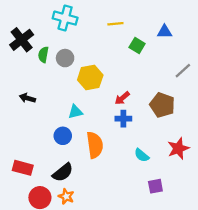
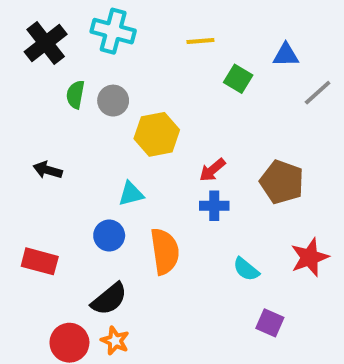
black cross: (22, 40) -> (46, 43), moved
gray line: (183, 71) -> (318, 93), moved
red rectangle: (23, 168) -> (40, 261), moved
purple square: (155, 186) -> (270, 323), turned 35

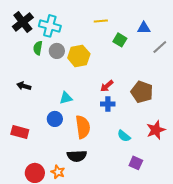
cyan cross: (113, 31) -> (50, 26), moved
yellow hexagon: (157, 134) -> (79, 56), moved
black semicircle: (109, 299) -> (77, 156), moved, turned 36

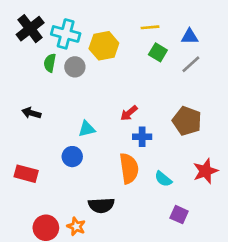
yellow line: (101, 21) -> (150, 27), moved
gray line: (160, 47) -> (191, 64), moved
yellow hexagon: (79, 56) -> (104, 46), moved
red arrow: (107, 86) -> (129, 113), moved
orange semicircle: (83, 127) -> (129, 168), moved

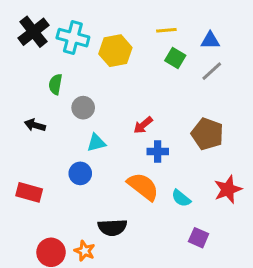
green semicircle: (50, 63) -> (55, 84), moved
gray circle: (75, 67) -> (83, 108), moved
orange semicircle: (129, 168) -> (143, 187), turned -44

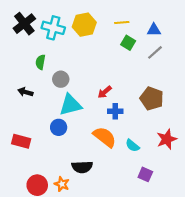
yellow hexagon: (115, 51) -> (84, 25), moved
cyan triangle: (96, 143) -> (70, 105), size x1.6

